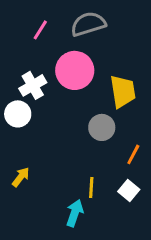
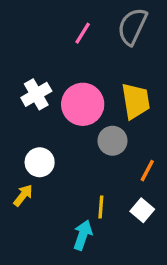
gray semicircle: (88, 24) -> (132, 26), moved, turned -48
pink line: (40, 30) -> (83, 33), moved
pink circle: (75, 70) -> (83, 104), moved
white circle: (18, 114) -> (40, 162), moved

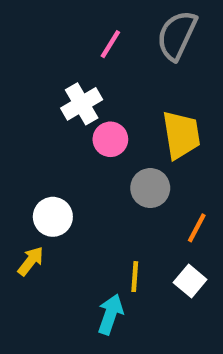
white cross: (36, 94) -> (82, 104), moved
pink circle: (83, 104) -> (110, 139), size x0.6

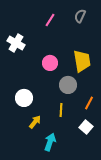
gray semicircle: (177, 35) -> (80, 16), size x0.6
white cross: (82, 104) -> (16, 43), moved, turned -30
yellow arrow: (31, 261) -> (35, 122), moved
yellow line: (135, 277) -> (61, 110), moved

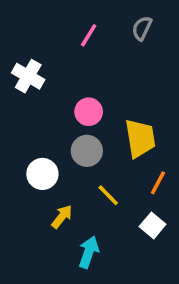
yellow trapezoid: (82, 61) -> (140, 138), moved
gray circle: (68, 85) -> (87, 151), moved
yellow line: (61, 110) -> (108, 195), turned -48

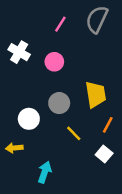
gray semicircle: (142, 28) -> (97, 19), size x1.6
pink circle: (89, 112) -> (54, 62), moved
yellow arrow: (62, 217) -> (14, 148), moved, turned -133
cyan arrow: (89, 252) -> (45, 172), moved

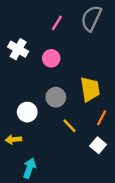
cyan arrow: (45, 172) -> (29, 168), moved

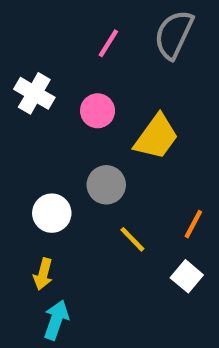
yellow trapezoid: (90, 89) -> (156, 137), moved, turned 45
yellow arrow: (13, 139) -> (43, 274), moved, turned -70

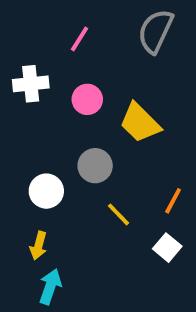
pink line: (108, 43) -> (79, 39), moved
white cross: (34, 93) -> (31, 84), turned -36
yellow trapezoid: (156, 137) -> (140, 123), turned 99

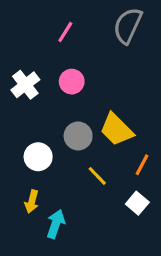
white cross: (31, 84) -> (25, 85), moved, turned -32
yellow trapezoid: (140, 123) -> (116, 130), moved
cyan arrow: (50, 287) -> (56, 224), moved

